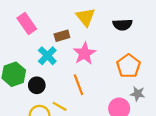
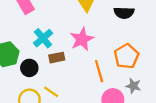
brown rectangle: (62, 36) -> (57, 58), moved
orange line: (79, 85) -> (99, 71), moved

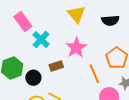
cyan cross: (43, 38) -> (41, 40), moved

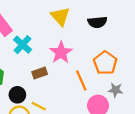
black circle: (33, 78) -> (17, 95), moved

